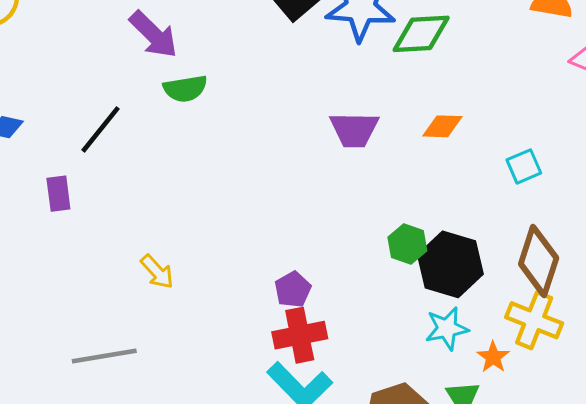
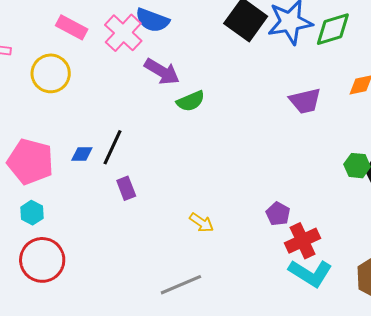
black line: (101, 129) -> (112, 147), moved
purple pentagon: (293, 290) -> (278, 214), moved

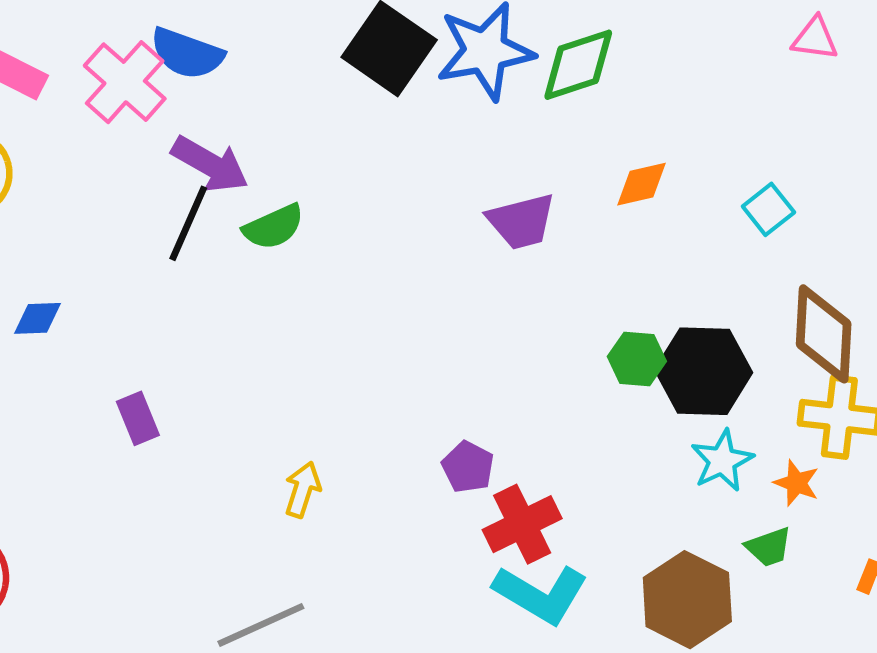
black line: (112, 147) -> (188, 223), moved
blue diamond: (82, 154) -> (37, 318), moved
yellow arrow: (201, 223) -> (303, 490), turned -105

